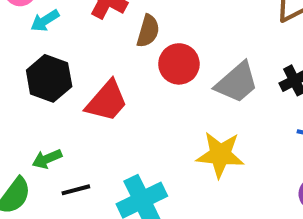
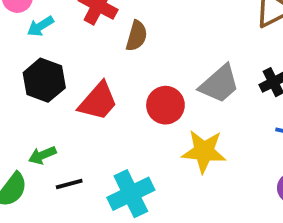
red circle: (179, 64) -> (165, 105), moved

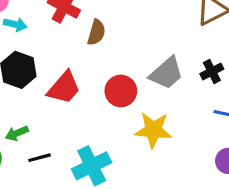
cyan arrow: (40, 26) -> (15, 24), turned -135

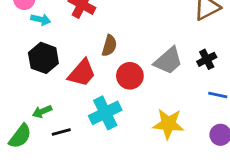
brown semicircle: (96, 32) -> (109, 46), moved
yellow star: (153, 130) -> (168, 124), moved
cyan cross: (92, 166) -> (105, 113), moved

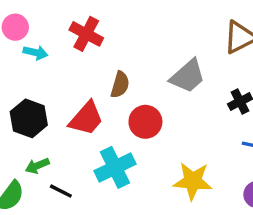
black hexagon: (43, 58) -> (29, 118), moved
gray trapezoid: (168, 61) -> (188, 76), moved
black line: (61, 132) -> (61, 191), turned 42

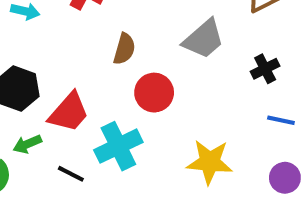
red trapezoid: (86, 118) -> (69, 112), moved
black line: (61, 191) -> (71, 174), moved

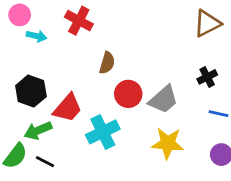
gray trapezoid: (204, 39) -> (163, 100), moved
green arrow: (27, 144) -> (38, 131), size x1.4
black line: (71, 174) -> (45, 162), moved

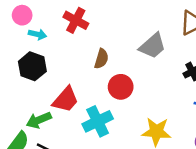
black hexagon: (31, 91) -> (32, 66), moved
gray trapezoid: (163, 100) -> (153, 46), moved

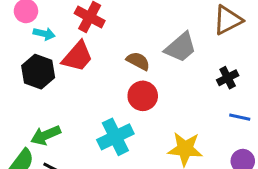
brown semicircle: (101, 59) -> (138, 61), moved, turned -78
red trapezoid: (66, 100) -> (78, 56), moved

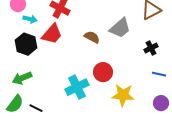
red circle: (143, 96) -> (103, 72), moved
green arrow: (46, 135) -> (22, 78), moved

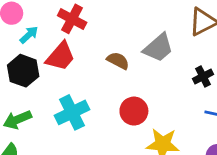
cyan arrow: (30, 19) -> (29, 35), turned -56
cyan cross: (77, 87) -> (72, 112), moved

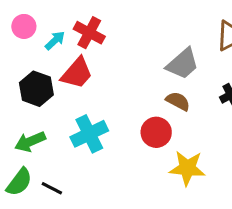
cyan arrow: (29, 35) -> (55, 40), moved
brown semicircle: (118, 61) -> (178, 101), moved

